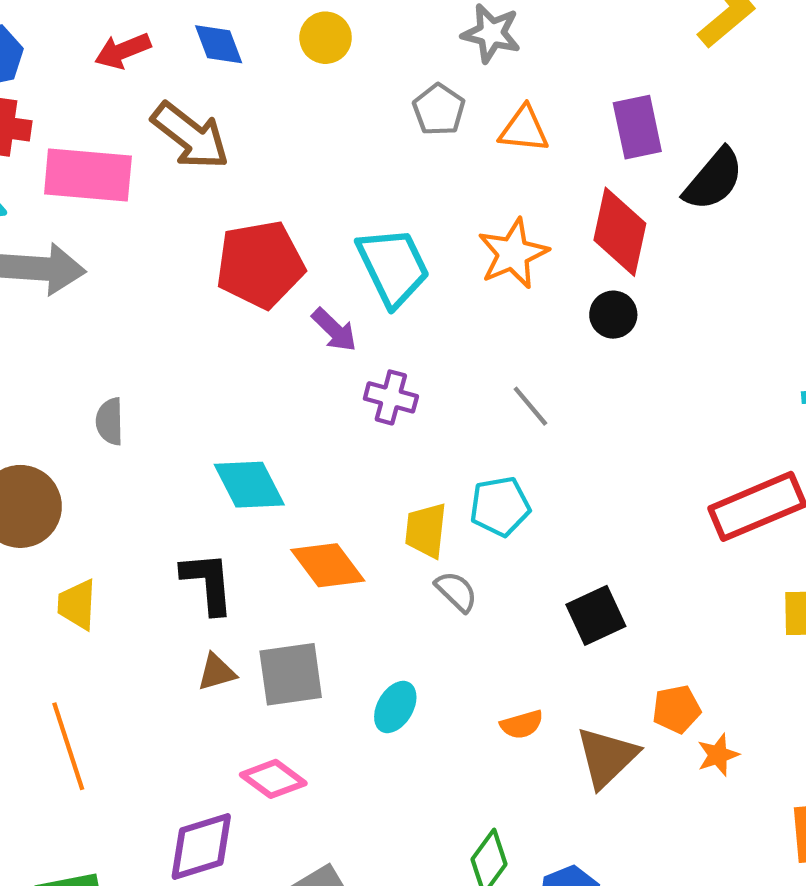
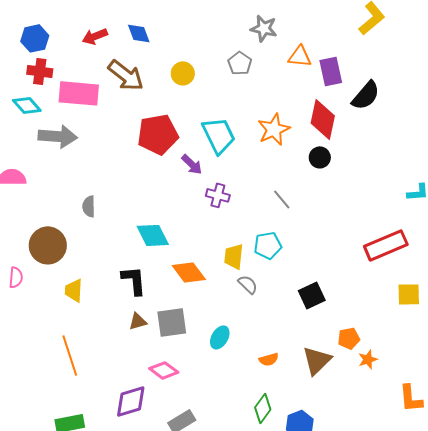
yellow circle: (326, 38) -> (183, 73), moved
orange triangle: (524, 129) -> (300, 56), moved
orange semicircle: (522, 724) -> (269, 359), moved

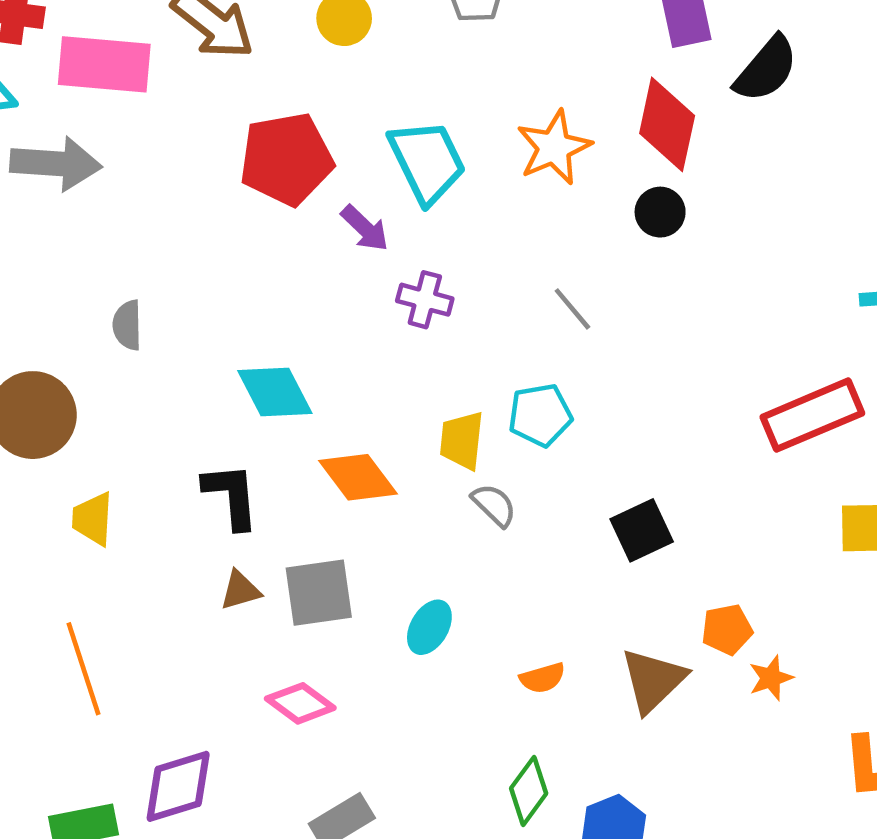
purple diamond: (131, 401) -> (178, 786), moved

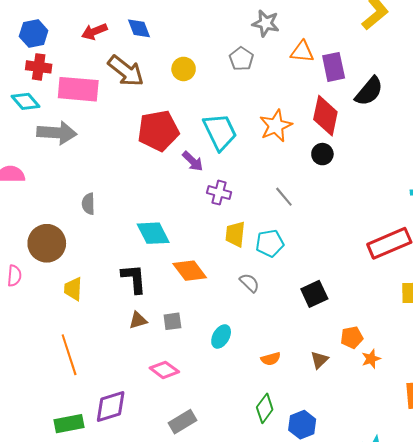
yellow trapezoid: (462, 440) -> (235, 234), moved
gray square: (319, 593) -> (172, 321), size x0.6
brown triangle: (653, 680) -> (319, 360), size x0.6

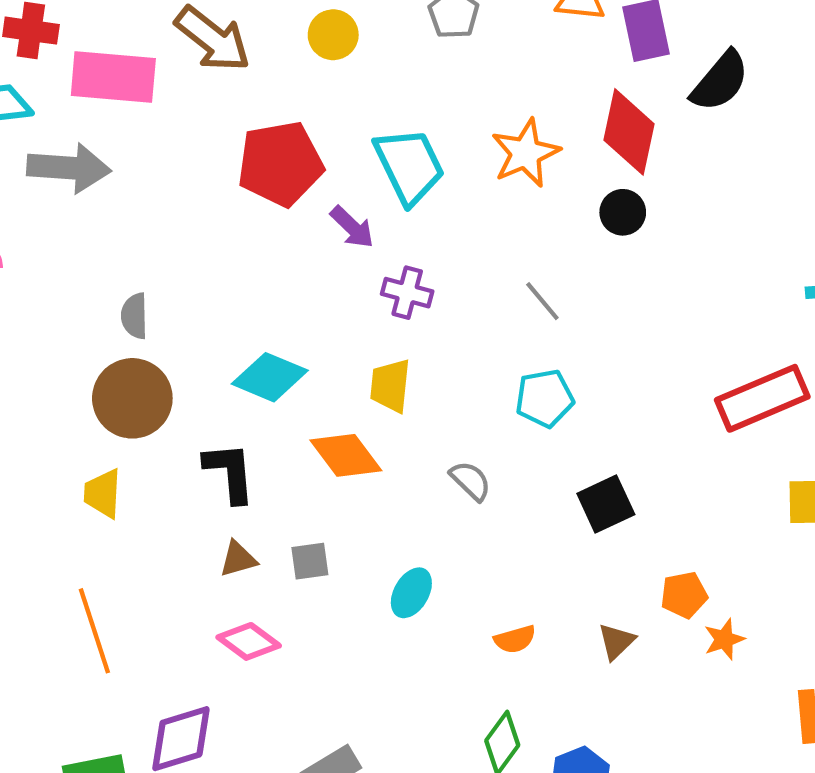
cyan diamond: (153, 233) -> (270, 377), turned -40
yellow trapezoid: (235, 234) -> (390, 386), moved
brown circle: (47, 243) -> (132, 398), moved
cyan pentagon: (270, 243) -> (545, 398), moved
pink diamond: (164, 370) -> (249, 641), moved

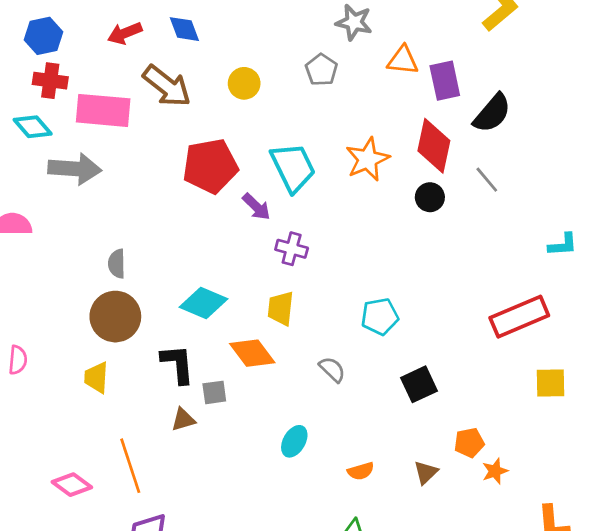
gray line: (542, 301) -> (487, 180), moved
gray square: (310, 561) -> (214, 392), moved
orange line: (94, 631) -> (130, 466), moved
pink diamond: (249, 641) -> (72, 485), moved

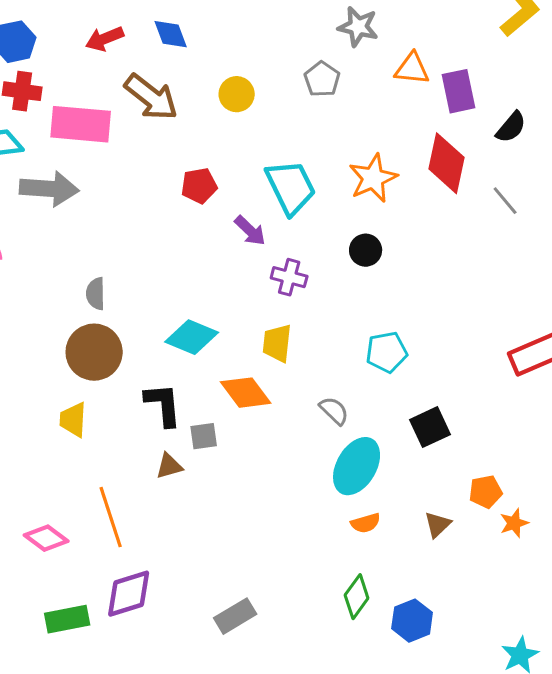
black semicircle: (492, 113) -> (511, 127), size x0.7
red pentagon: (210, 166) -> (199, 186), size x0.6
black circle: (430, 197) -> (366, 250), moved
cyan ellipse: (294, 441) -> (357, 466), moved, size x1.6

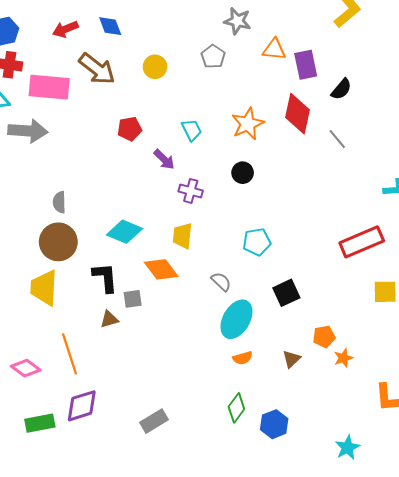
cyan trapezoid: (291, 187) -> (192, 130), size x0.6
yellow trapezoid: (73, 420) -> (44, 288), size x1.5

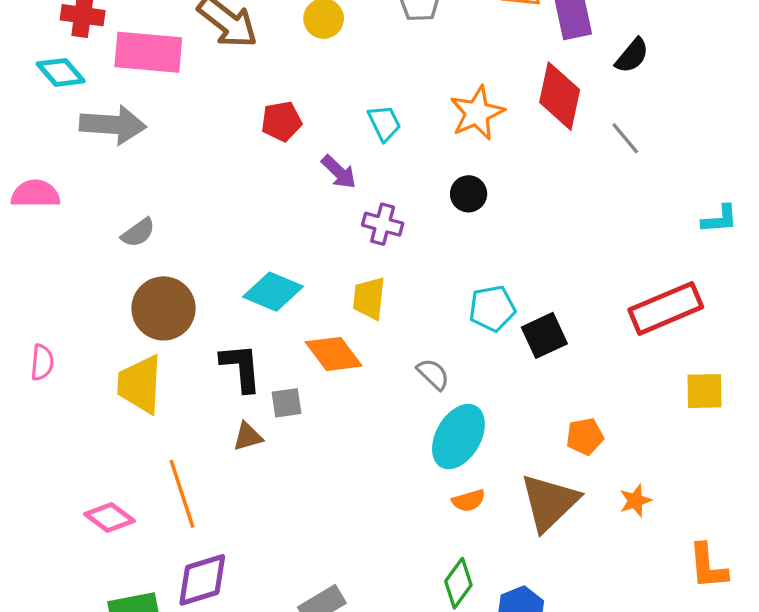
gray semicircle: (59, 202) -> (138, 233), moved, turned -125
black square: (286, 293) -> (544, 335), moved
orange pentagon: (324, 337) -> (585, 437), moved
brown triangle: (291, 359) -> (549, 502), size x2.0

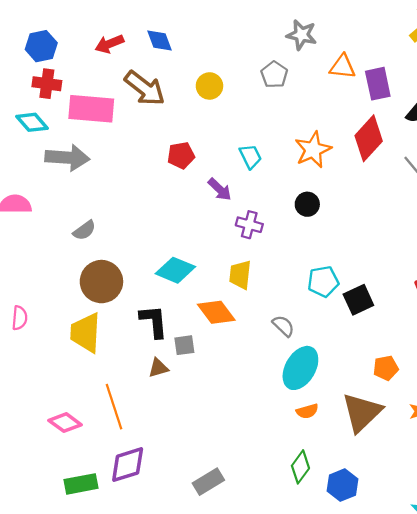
red diamond: (560, 96) -> (369, 138), turned 30

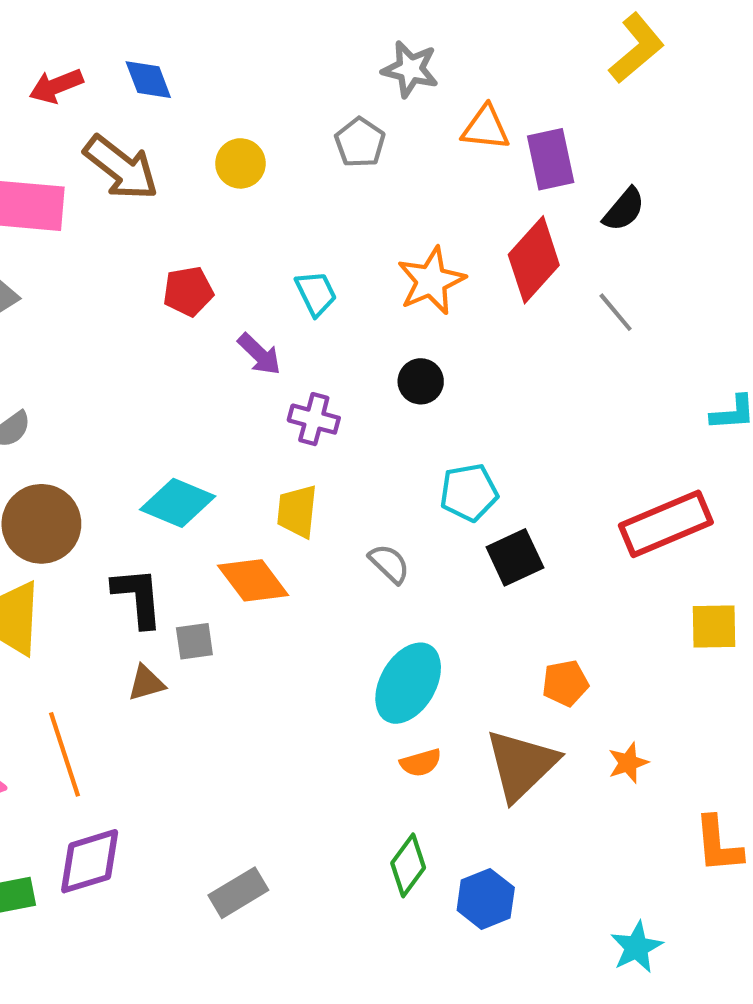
cyan pentagon: (323, 282) -> (469, 492), moved
gray semicircle: (283, 326) -> (389, 564), moved

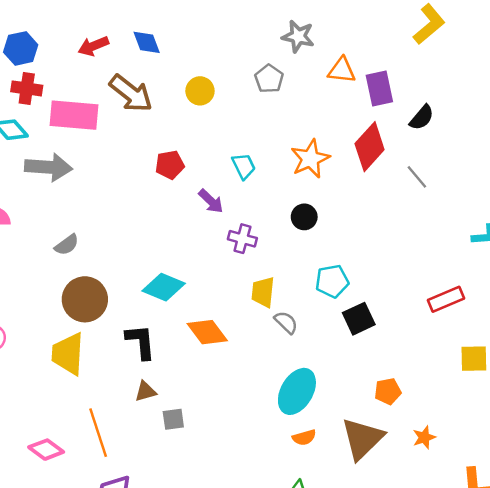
yellow trapezoid: (297, 511) -> (263, 292), moved
red rectangle: (666, 524) -> (446, 299), size x0.7
gray square: (194, 641) -> (173, 419), moved

